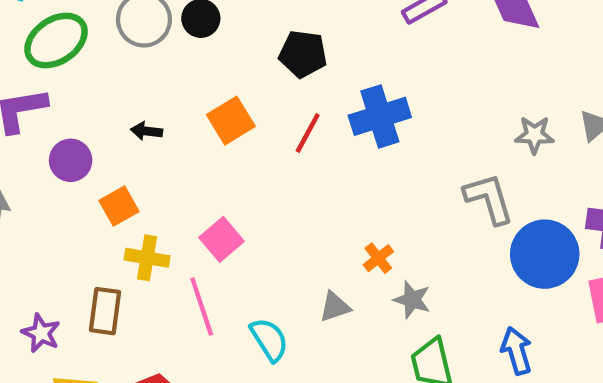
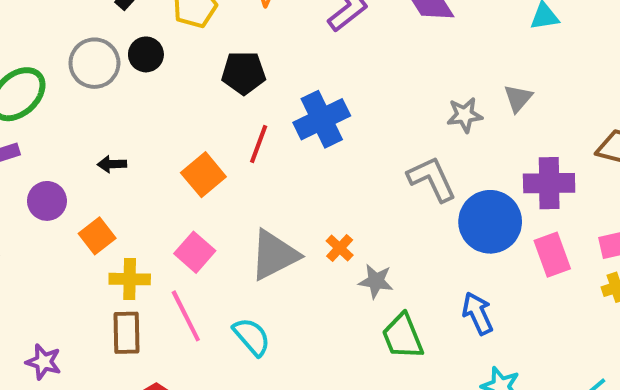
orange square: (231, 121) -> (203, 175), moved
gray triangle: (335, 307) -> (274, 255), moved, size x1.8
brown rectangle: (105, 311) -> (127, 333), moved

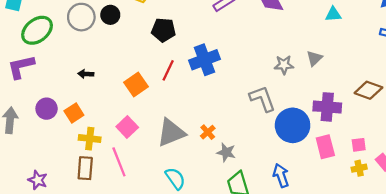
purple circle: (47, 201) -> (47, 109), moved
cyan semicircle: (252, 337) -> (175, 178), moved

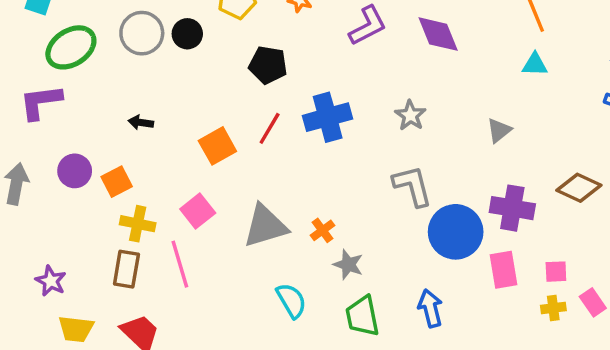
gray star: (284, 65) -> (410, 115), moved, turned 30
cyan semicircle: (175, 178) -> (291, 301), moved

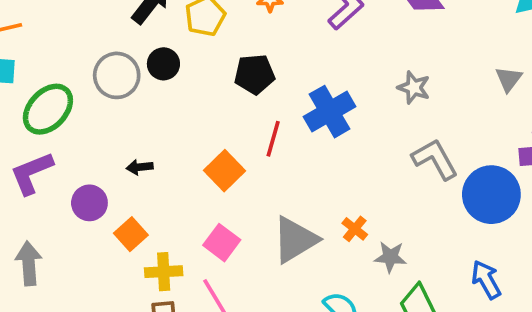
purple circle: (75, 171) -> (89, 203), moved

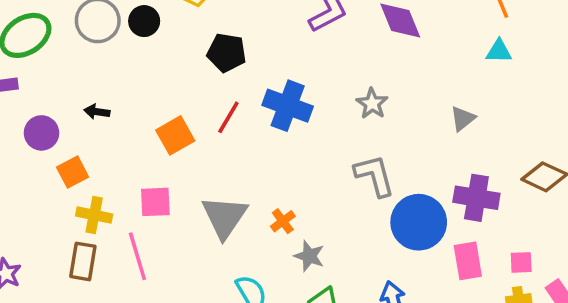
blue cross: (330, 112) -> (288, 106), turned 36
gray triangle: (295, 240) -> (224, 217), turned -39
pink square: (222, 243) -> (155, 202), turned 36

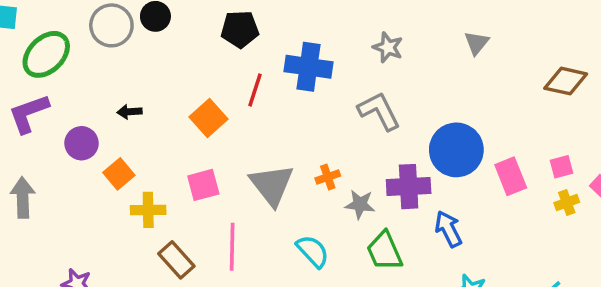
gray L-shape: (375, 176) -> (379, 111), moved
purple cross: (476, 198) -> (409, 187), moved
orange cross: (283, 221) -> (328, 177), turned 30
pink line: (137, 256) -> (232, 247), moved, turned 30
brown rectangle: (83, 261) -> (176, 260), moved, turned -39

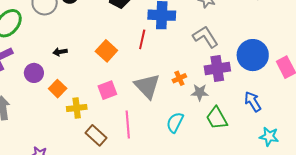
red line: (255, 90) -> (142, 39), moved
purple cross: (409, 187) -> (217, 68), moved
cyan semicircle: (313, 251) -> (175, 122), turned -105

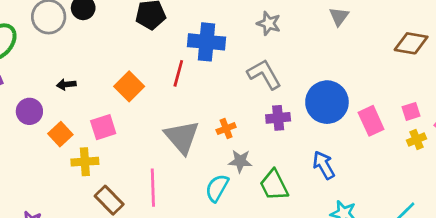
purple cross: (217, 68) -> (278, 118), size x0.7
pink square: (107, 90) -> (103, 127), moved
gray star: (200, 92) -> (240, 161), moved

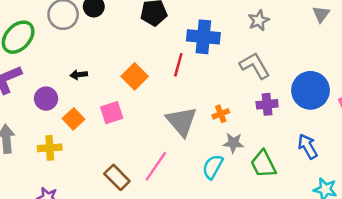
gray star: (269, 23) -> (259, 20), turned 30
yellow cross: (85, 162) -> (50, 148), moved
pink line: (153, 188) -> (156, 166), turned 36

